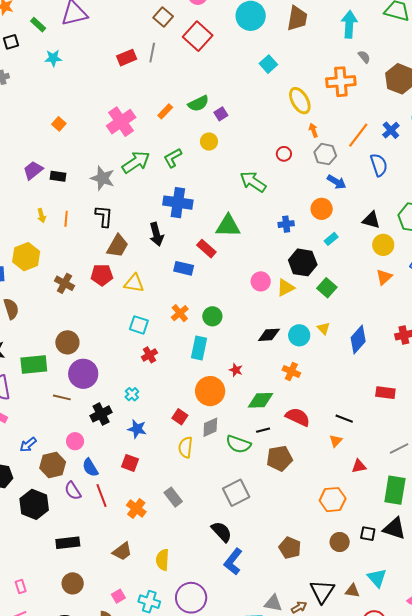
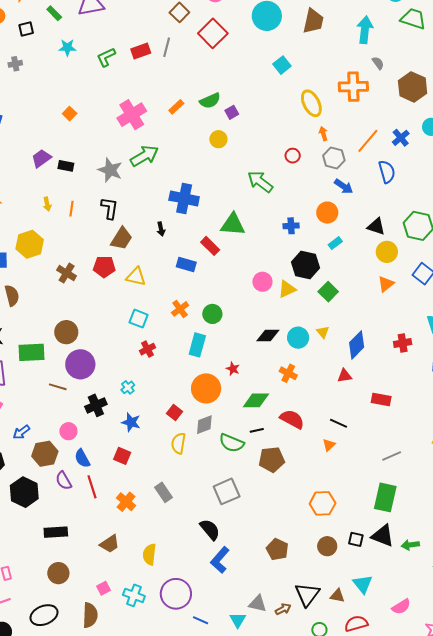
green L-shape: (173, 158) -> (106, 57), moved
black arrow: (156, 234) -> (161, 229), size x0.6
red triangle: (359, 466) -> (345, 376), moved

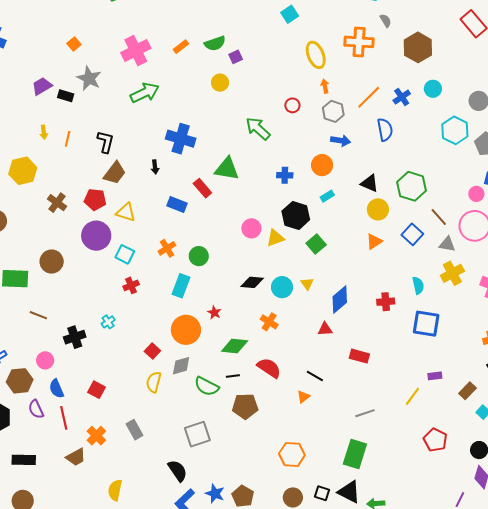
gray star: (110, 170) -> (89, 78), moved
blue arrow: (344, 186) -> (341, 141), turned -30
purple circle: (80, 364) -> (96, 236), moved
blue star: (131, 422) -> (215, 494), moved
brown trapezoid: (110, 544) -> (76, 457), moved

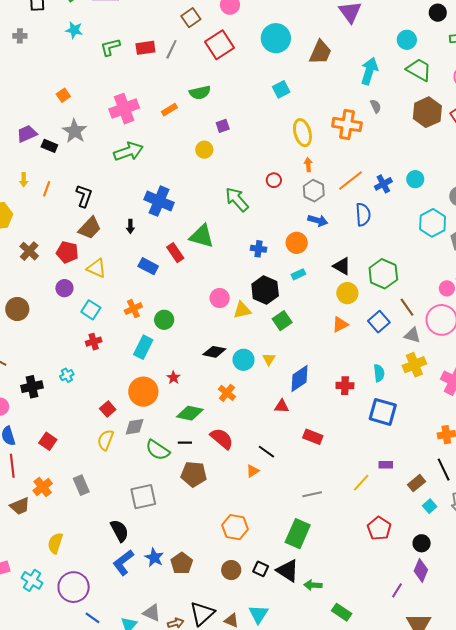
green semicircle: (215, 43) -> (200, 93), moved
brown hexagon: (418, 47) -> (427, 112), moved
purple circle: (96, 236) -> (64, 288), size x0.6

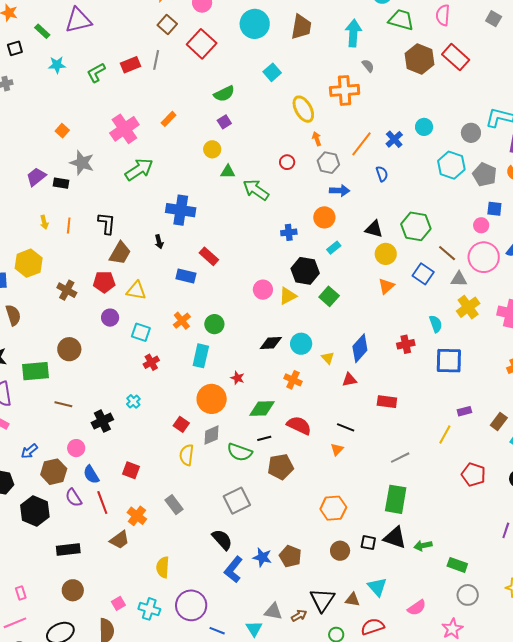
green semicircle: (200, 93) -> (224, 94), moved
blue semicircle: (363, 214) -> (382, 174), size x0.7
green triangle: (202, 236) -> (228, 172), moved, size x0.6
yellow triangle: (269, 359) -> (328, 358), moved

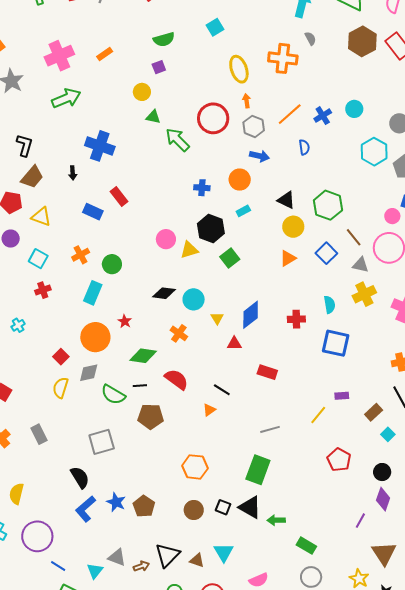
red circle: (287, 162) -> (213, 118), size x2.0

